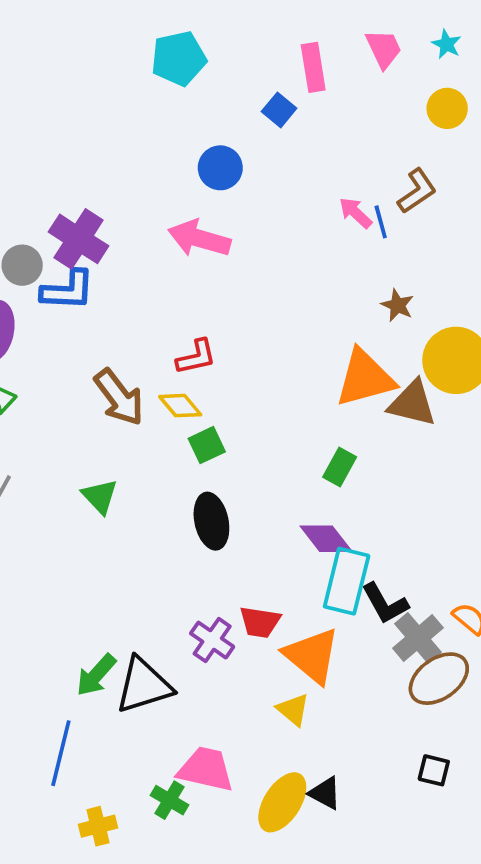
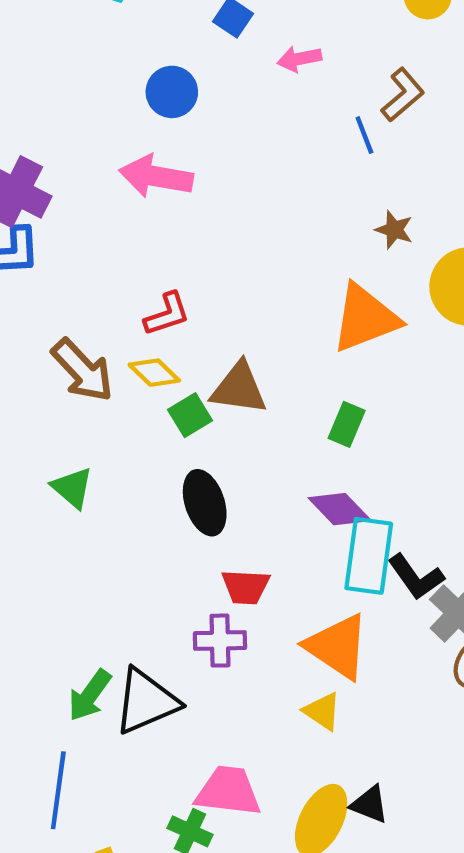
pink arrow: (356, 213) -> (299, 59), moved, turned -48
brown triangle: (412, 403) -> (239, 388), moved
red trapezoid: (260, 622) -> (246, 587), moved
purple cross: (212, 640) -> (220, 641), turned -30

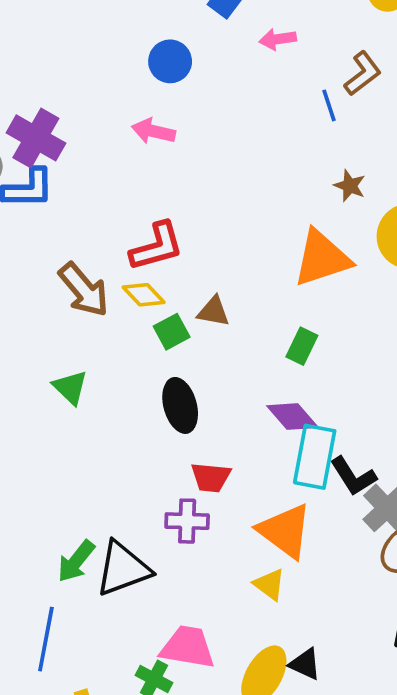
pink arrow: (156, 176) -> (153, 131), size x0.7
red L-shape: (167, 314) -> (157, 247), size x1.4
brown triangle: (239, 388) -> (213, 311), size x0.7

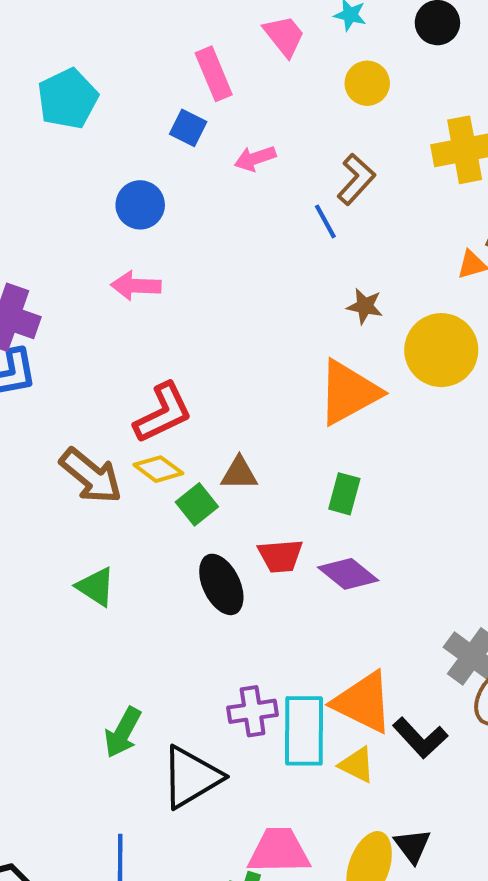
cyan rectangle: (315, 457) -> (304, 731), moved
black L-shape: (353, 476) -> (420, 738), moved
red trapezoid: (211, 477) -> (280, 556), moved
green arrow: (76, 561) -> (123, 732), moved
black triangle: (305, 664) -> (412, 846), turned 39

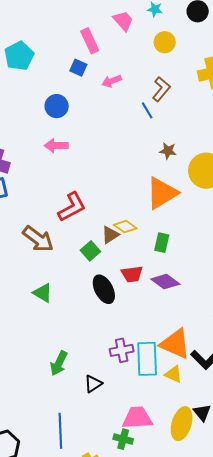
yellow diamond: (158, 469) -> (125, 227), moved
brown triangle: (239, 473) -> (110, 235), turned -30
black triangle: (191, 777) -> (93, 384), size x0.6

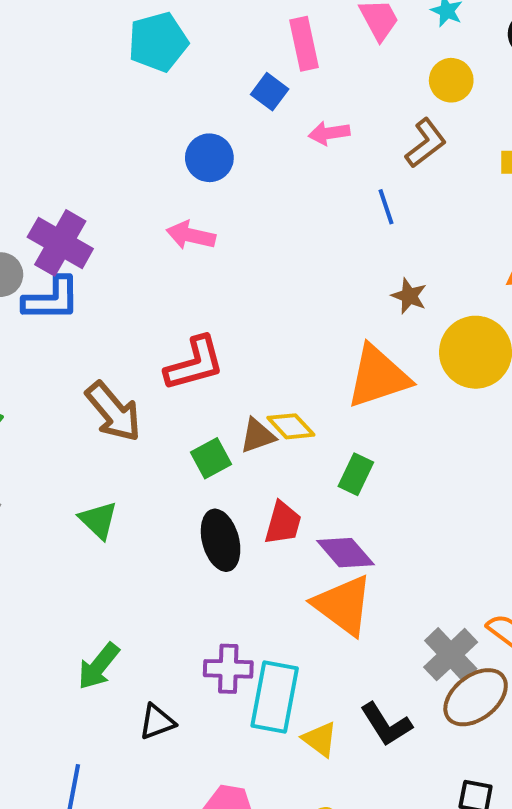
brown L-shape: (161, 89) -> (426, 143), moved
red trapezoid: (132, 274) -> (283, 523), turned -80
orange triangle: (175, 344) -> (343, 605), moved

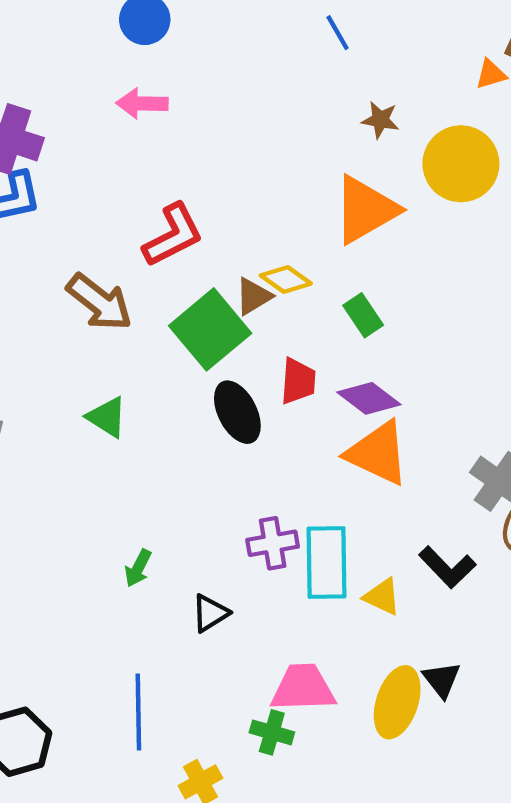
green square: (211, 458) -> (210, 329), size x1.8
green rectangle: (356, 474) -> (363, 315), turned -48
green arrow: (99, 666) -> (138, 568), size x0.7

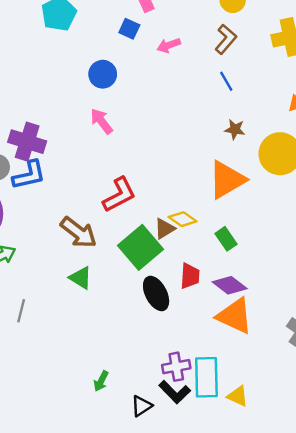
blue line: (338, 33) -> (226, 81), moved
pink arrow: (142, 104) -> (101, 121), turned 52
green triangle: (107, 417) -> (81, 278), moved
black L-shape: (447, 567) -> (175, 392), moved

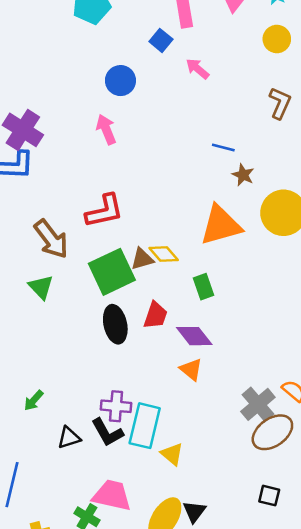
brown L-shape: (226, 39) -> (280, 103), moved, turned -32
pink arrow: (169, 45) -> (197, 69), turned 45
blue line: (226, 81) -> (223, 148), moved, turned -60
orange triangle: (235, 316) -> (191, 369), size x0.6

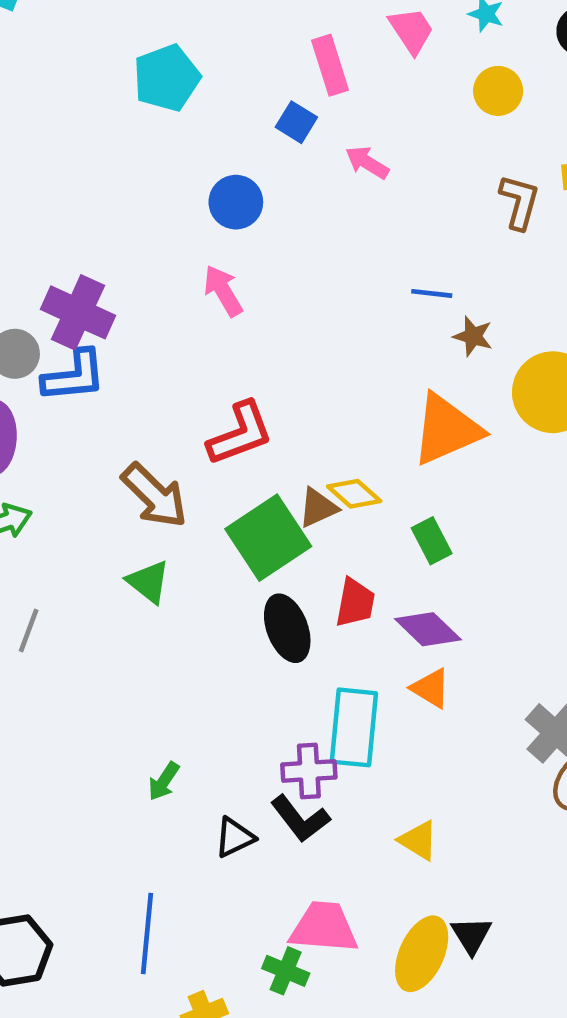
cyan rectangle: (145, 426) -> (354, 727), moved

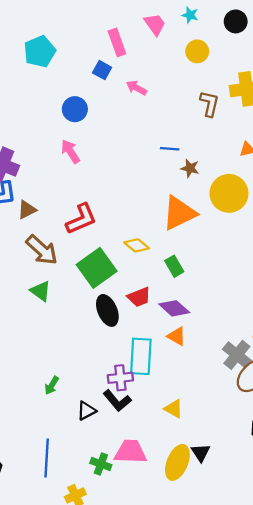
brown triangle: (318, 508) -> (27, 210), moved
red trapezoid: (355, 603) -> (139, 297), turned 60
green cross: (286, 971) -> (101, 464), moved

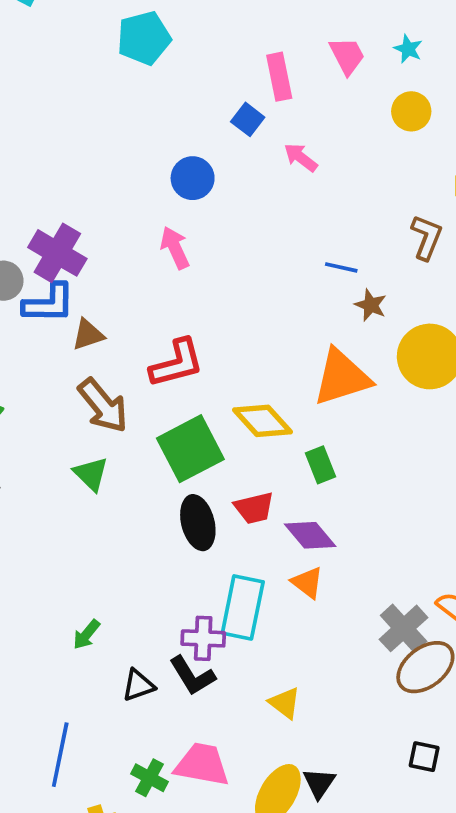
cyan pentagon: (40, 52) -> (144, 38), moved
brown L-shape: (209, 104) -> (427, 237), moved
yellow diamond: (137, 245) -> (263, 421), size x1.4

